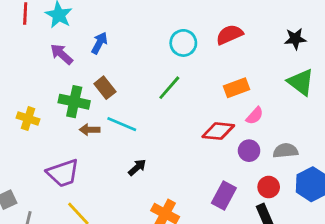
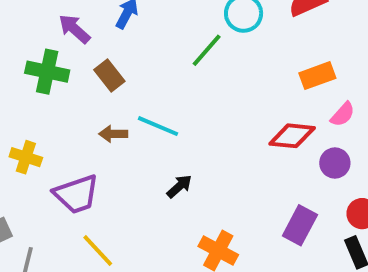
brown rectangle: (105, 88) -> (109, 76), moved
green line: (169, 88) -> (207, 50), moved
green cross: (74, 102) -> (47, 72), moved
yellow cross: (28, 118) -> (26, 157), moved

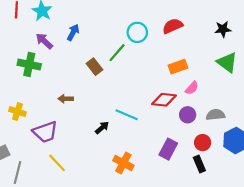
brown rectangle: (109, 76) -> (95, 67), moved
cyan line: (158, 126) -> (127, 115), moved

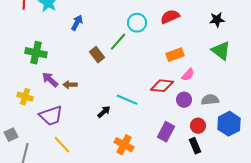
purple arrow: (44, 41) -> (50, 80), moved

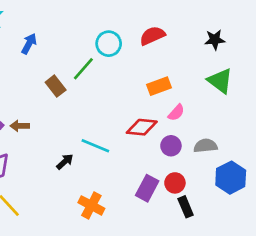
red circle: (198, 126) -> (175, 183), moved

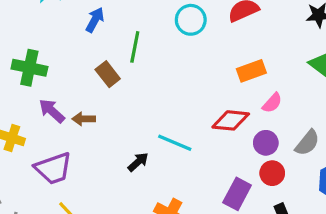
green line: (83, 69) -> (135, 47), moved, turned -30
brown rectangle: (56, 86) -> (108, 74), moved
gray semicircle: (205, 146) -> (307, 143), turned 135
red circle: (175, 183) -> (272, 173), moved

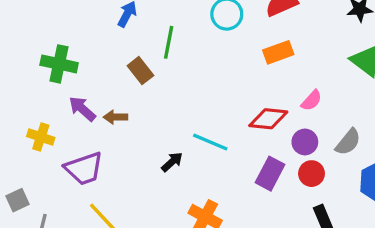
orange rectangle: (251, 71) -> (278, 52), moved
purple rectangle: (237, 194) -> (270, 174), moved

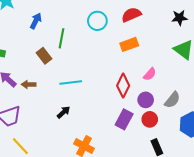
red diamond: (268, 119) -> (123, 86), turned -70
cyan line: (210, 142) -> (71, 82), moved, turned -30

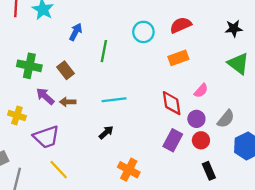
brown rectangle: (44, 56) -> (65, 70), moved
red diamond: (123, 86) -> (172, 103), turned -35

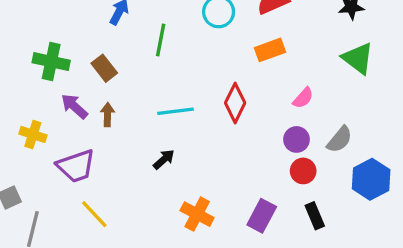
brown arrow: (68, 102) -> (108, 115), turned 91
red diamond: (172, 103) -> (235, 103), moved, turned 35
purple rectangle: (173, 140) -> (262, 216), moved

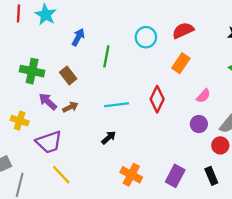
orange rectangle: (270, 50) -> (181, 63), turned -36
brown arrow: (108, 115) -> (70, 107), turned 63
red circle: (303, 171) -> (220, 145), moved

